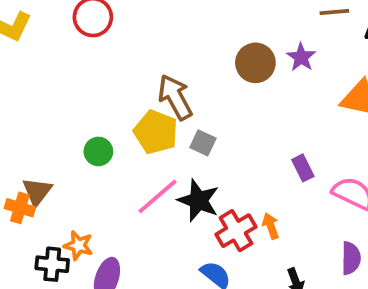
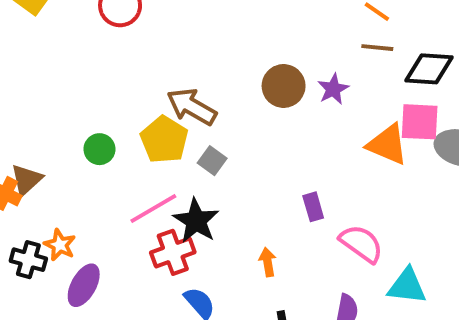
brown arrow: (175, 97) -> (192, 107), turned -42
red cross: (236, 231) -> (173, 252), moved

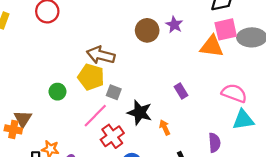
gray square: (212, 161) -> (114, 92), moved
black star: (196, 221) -> (140, 113), moved
pink semicircle: (361, 244) -> (234, 93), moved

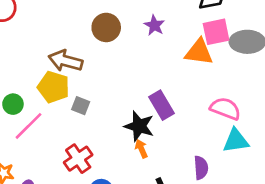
brown circle: (147, 30) -> (106, 27), moved
purple rectangle: (181, 91) -> (161, 105), size x1.5
black star: (140, 113) -> (139, 126), moved
pink line: (95, 116) -> (29, 126), moved

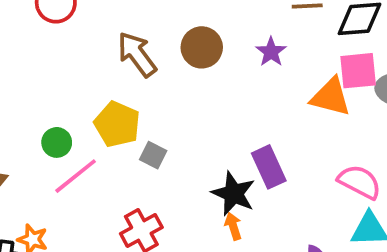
brown arrow: (66, 61) -> (137, 54), moved, turned 32

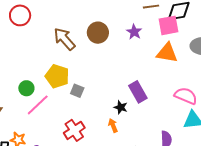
pink square: (358, 71) -> (169, 25), moved
black star: (234, 194) -> (121, 107), size x0.6
orange arrow: (233, 226) -> (113, 125), moved

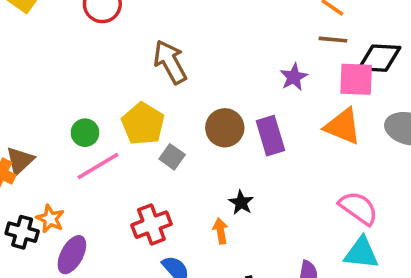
brown circle: (98, 33) -> (225, 128), moved
purple rectangle: (138, 92) -> (270, 136), moved

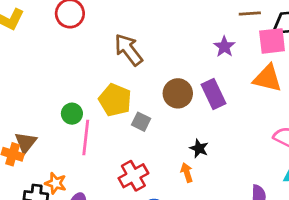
pink line: (98, 166) -> (86, 137), turned -44

